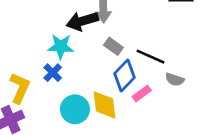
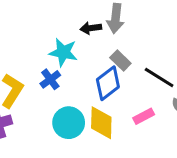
black arrow: (82, 21) -> (91, 28), size x0.6
blue diamond: (124, 75) -> (108, 83), moved

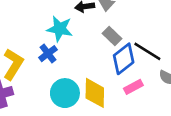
blue diamond: (108, 83) -> (124, 59), moved

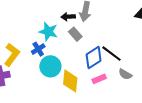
gray rectangle: (112, 36) -> (75, 34), moved
cyan circle: (65, 93) -> (50, 66), moved

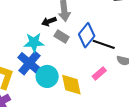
blue cross: (38, 49) -> (29, 63), size x1.6
blue diamond: (94, 58) -> (87, 35), moved

